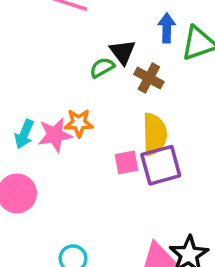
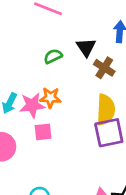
green semicircle: (102, 68) -> (53, 56), moved
pink square: (126, 162) -> (43, 132), moved

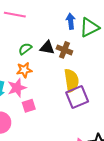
black triangle: (86, 47) -> (47, 48), moved, turned -35
orange star: (50, 98) -> (24, 70), moved

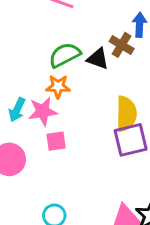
green semicircle: (25, 49) -> (65, 55), size x1.5
brown cross: (64, 50) -> (122, 45), moved

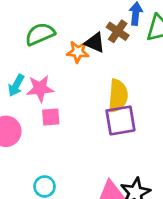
green semicircle: (65, 55) -> (40, 34), moved
orange star: (58, 87) -> (78, 52), moved

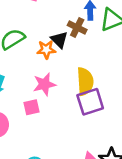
black triangle: (95, 43) -> (59, 40), turned 30
pink star: (40, 89) -> (44, 84), moved

